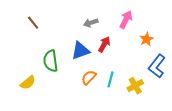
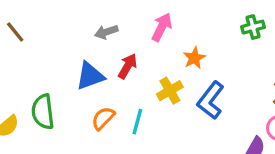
green semicircle: (51, 61) -> (43, 112), moved
yellow cross: (135, 86) -> (170, 91), moved

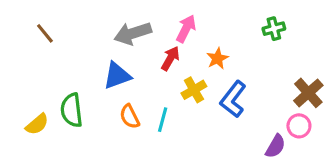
gray arrow: (106, 32) -> (133, 33), size x1.6
red arrow: (128, 66) -> (170, 58), moved
orange semicircle: (103, 118) -> (130, 116), turned -70

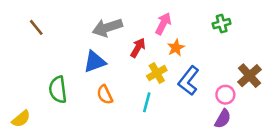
pink arrow: (186, 29) -> (163, 24), moved
cyan line: (163, 120) -> (147, 102), moved
yellow semicircle: (37, 124) -> (21, 119), moved
pink circle: (299, 126) -> (225, 95), moved

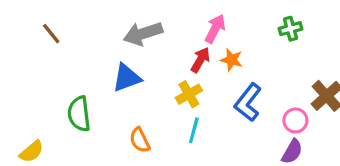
red arrow: (138, 48) -> (200, 60), moved
orange star: (176, 48) -> (231, 60), turned -30
yellow cross: (157, 73) -> (189, 94), moved
orange semicircle: (105, 95) -> (140, 140), moved

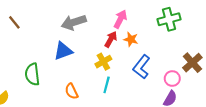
green cross: (290, 29) -> (169, 19), size x1.5

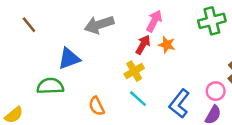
blue triangle: (63, 51) -> (69, 59), moved
blue L-shape: (142, 67) -> (179, 104), moved
green semicircle: (32, 74) -> (50, 86), turned 95
cyan line: (107, 85) -> (138, 99), turned -63

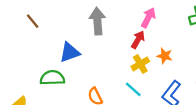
gray arrow: (99, 25) -> (97, 21), turned 104
orange star: (167, 45) -> (165, 56), moved
yellow cross: (134, 71) -> (140, 64), moved

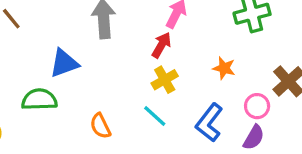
orange star: (165, 56) -> (224, 68), moved

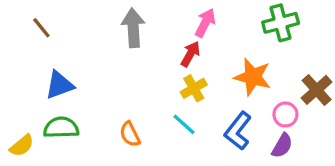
blue triangle: (64, 63) -> (59, 85), moved
orange star: (224, 68) -> (253, 77), size x1.6
green semicircle: (39, 100) -> (61, 128), moved

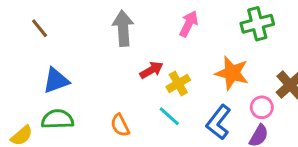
red arrow: (190, 54) -> (151, 70), moved, turned 30

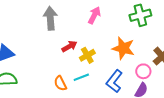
cyan line: (169, 116) -> (81, 77), turned -63
orange semicircle: (120, 125) -> (60, 83), moved

